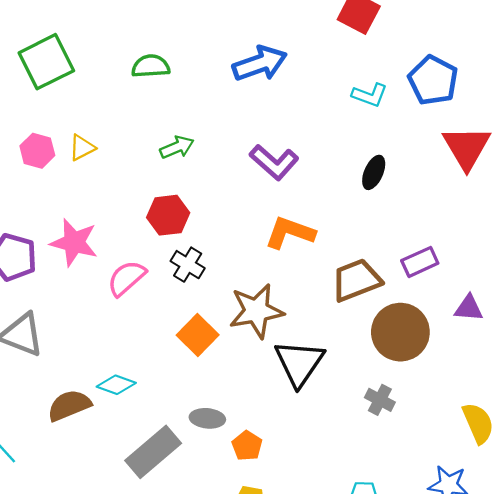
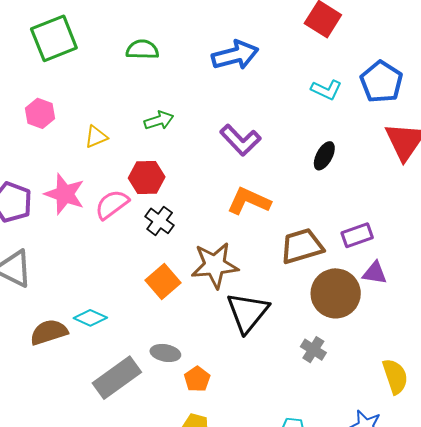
yellow triangle: (82, 148) -> (96, 137), moved
pink semicircle: (127, 278) -> (112, 204), moved
purple triangle: (469, 308) -> (375, 273), moved

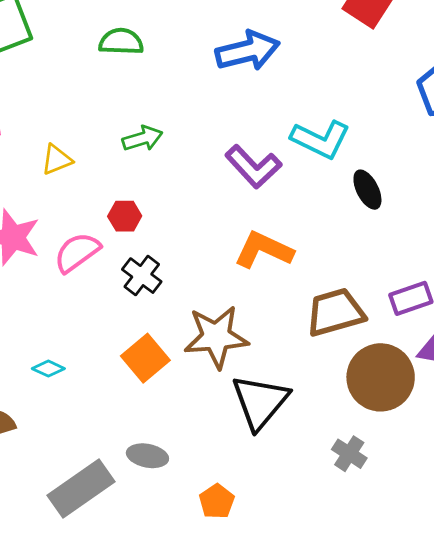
cyan L-shape: (326, 90) -> (321, 139), moved, size x1.4
black ellipse: (324, 156) -> (367, 190), turned -56
red hexagon: (147, 177) -> (125, 216), size x0.7
cyan diamond: (90, 318) -> (48, 369), moved, size x0.7
orange pentagon: (197, 379) -> (217, 501), moved

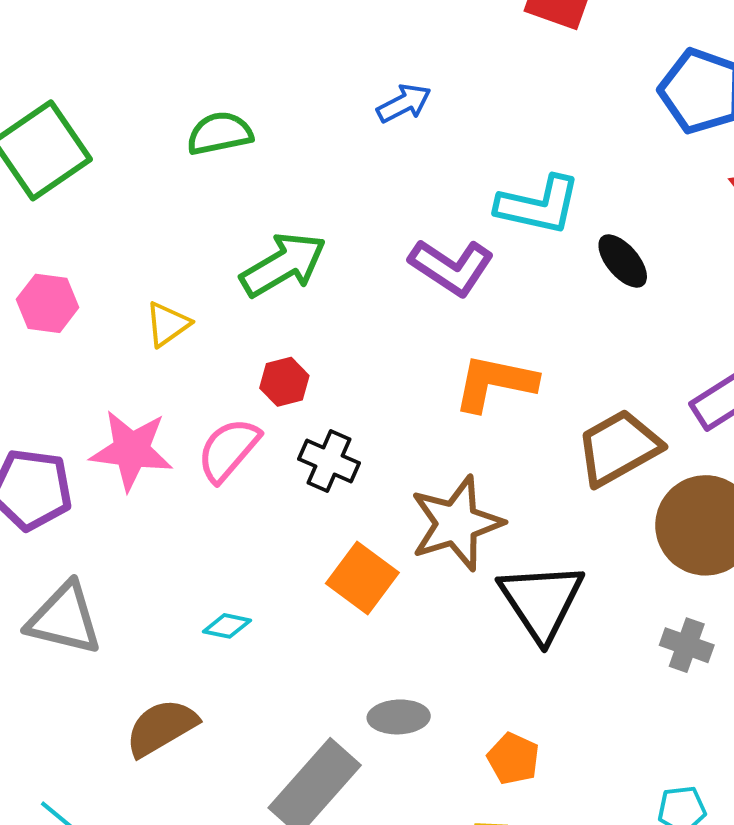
blue arrow: (248, 51) -> (404, 103), size x0.6
green arrow: (142, 138) -> (283, 265), size x1.5

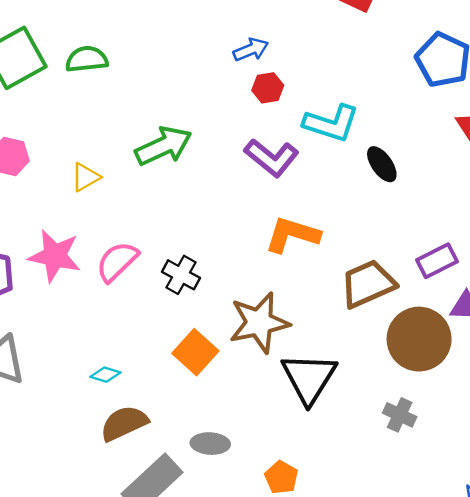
green semicircle: (220, 133) -> (87, 59), moved
red hexagon: (284, 382) -> (268, 88), moved
brown semicircle: (161, 728) -> (124, 423), moved

